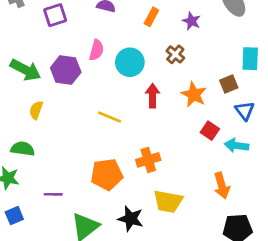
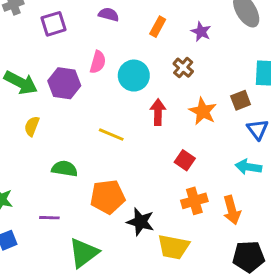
red square: (210, 131) -> (185, 160), moved
green semicircle: (23, 149) -> (64, 169), moved
orange cross: (148, 160) -> (194, 201), moved
yellow trapezoid: (168, 201) -> (173, 247), moved
black star: (131, 219) -> (140, 222), moved

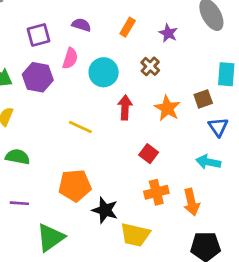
purple semicircle: (109, 14) -> (81, 25), moved
purple square: (53, 24) -> (39, 35), moved
green semicircle: (64, 169) -> (18, 157), moved

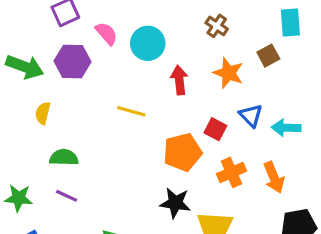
pink semicircle: (70, 58) -> (106, 33), turned -50
brown cross: (150, 66) -> (217, 26), moved
blue triangle: (218, 127) -> (251, 116), moved
orange pentagon: (75, 185) -> (183, 152), moved
purple line: (19, 203) -> (67, 196), moved, turned 30

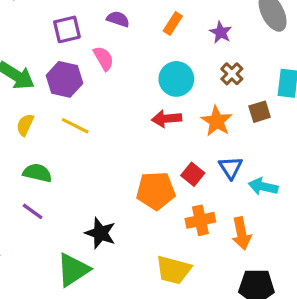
brown cross: (217, 26) -> (232, 74), moved
cyan circle: (148, 43) -> (176, 79), moved
red arrow: (179, 80) -> (167, 119), turned -100
yellow line: (131, 111) -> (75, 126), moved
black star: (175, 203) -> (100, 233), moved

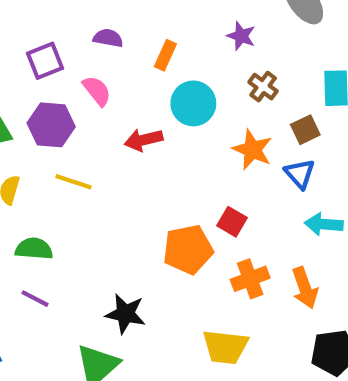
orange rectangle: (173, 24) -> (165, 55), moved
red arrow: (167, 119) -> (144, 140), moved
blue triangle: (231, 168) -> (300, 174), moved

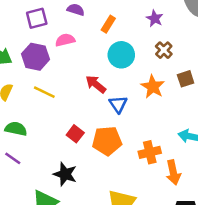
pink semicircle: (97, 91) -> (65, 40), turned -72
red arrow: (144, 140) -> (96, 84), moved, turned 45
blue triangle: (300, 174) -> (118, 104), moved
red square: (232, 222) -> (75, 134), moved
orange cross: (250, 279) -> (150, 152), moved

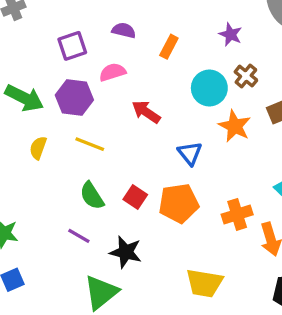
cyan circle: (121, 55) -> (209, 88), moved
red arrow: (96, 84) -> (146, 112), moved
green semicircle: (16, 129) -> (92, 196), moved, turned -130
purple line: (13, 158) -> (79, 236), moved

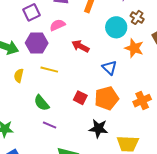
green semicircle: (92, 196) -> (42, 103), moved
black star: (126, 252) -> (98, 129), moved

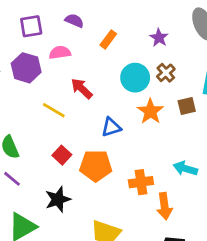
blue triangle: (109, 68) -> (111, 127), turned 42
yellow line: (49, 70) -> (54, 110), moved
black star: (98, 129) -> (58, 199), moved, turned 30

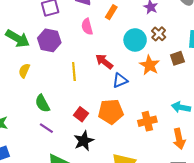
pink semicircle: (60, 52) -> (87, 27), moved, turned -91
red arrow: (82, 89) -> (104, 62), moved
yellow line: (54, 110) -> (74, 71), turned 60
red square: (62, 155) -> (81, 114), moved
orange arrow: (165, 206) -> (179, 139), moved

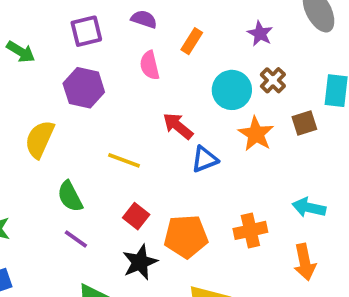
green arrow: (18, 39) -> (21, 52), moved, size x0.7
yellow semicircle: (24, 71) -> (40, 139), size x1.5
yellow line: (74, 71) -> (124, 160), moved, turned -66
orange pentagon: (111, 112) -> (186, 236), moved

